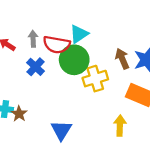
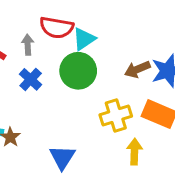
red semicircle: (57, 45) -> (57, 27), moved
brown arrow: (122, 59) -> (137, 69), turned -90
yellow cross: (95, 79) -> (116, 116), moved

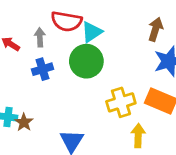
brown arrow: (137, 69) -> (155, 29), moved, turned 130
blue cross: (31, 79) -> (43, 69), turned 30

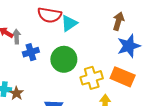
gray arrow: (40, 37) -> (16, 37), moved
green circle: (86, 61) -> (64, 59), moved

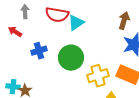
gray arrow: (16, 37) -> (25, 12), moved

